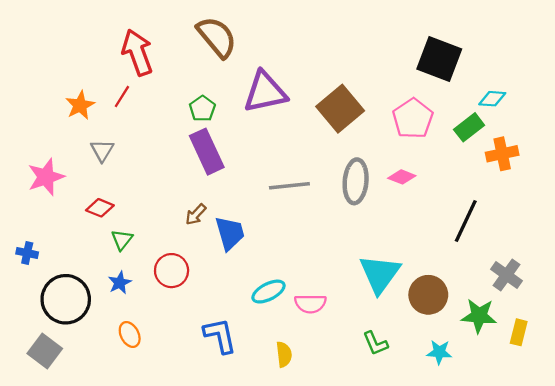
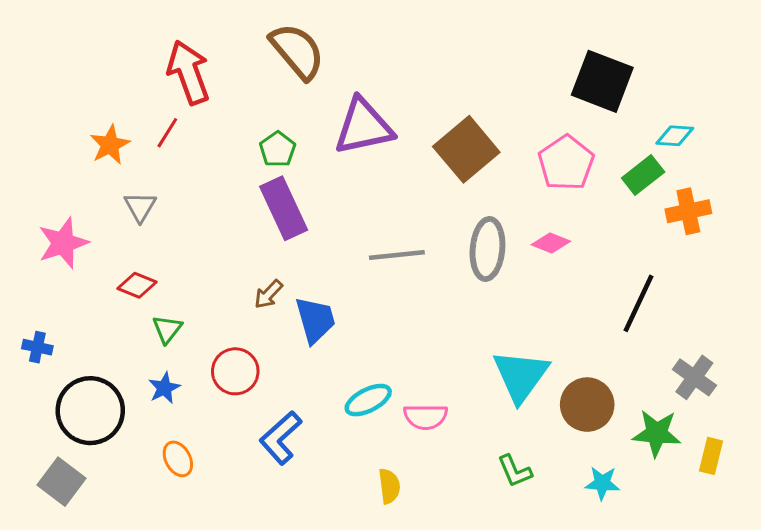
blue L-shape: (220, 336) -> (281, 438), moved, turned -120

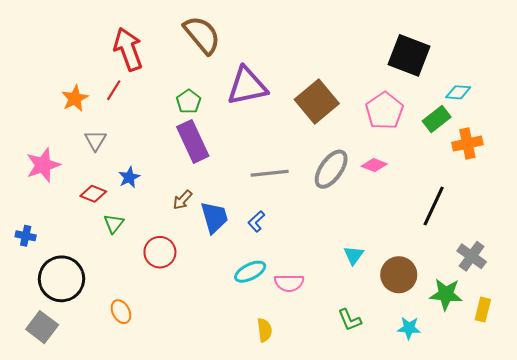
gray ellipse: (487, 249) -> (331, 169), turned 30
cyan triangle: (521, 376) -> (354, 255), size x0.5
blue star: (164, 388) -> (129, 177), moved
blue L-shape: (281, 438) -> (256, 221), moved, size x0.6

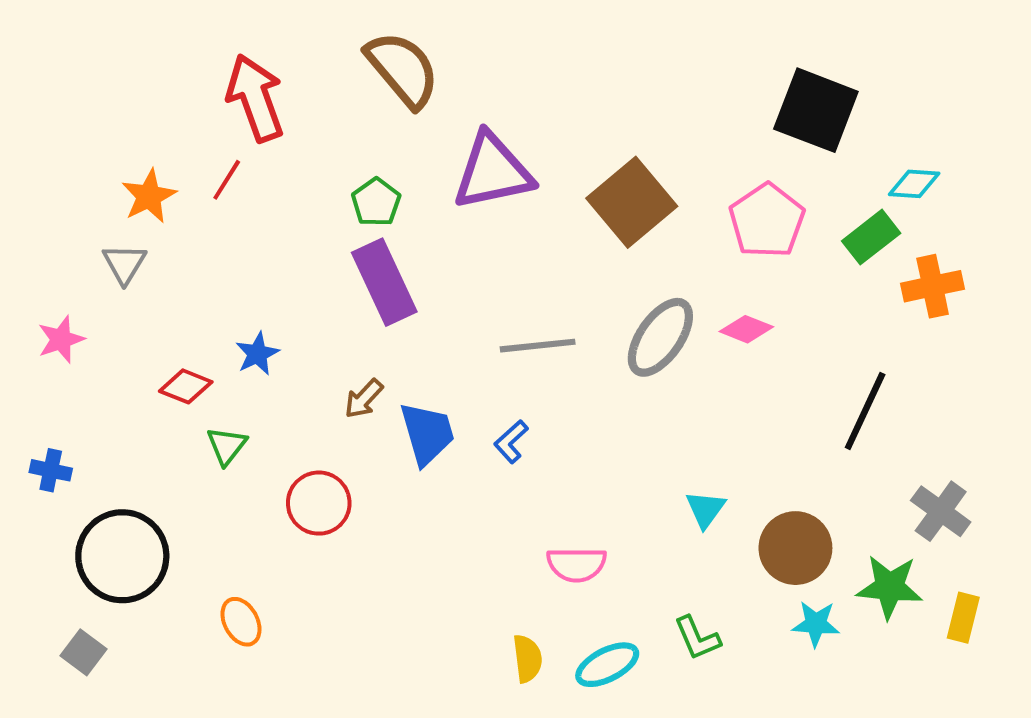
gray triangle: (95, 140) -> (124, 264), moved
pink star: (43, 165) -> (61, 339), moved, size x0.7
cyan ellipse: (250, 272) -> (607, 665), moved
gray square: (42, 327) -> (83, 652), size x0.7
cyan star: (409, 328) -> (816, 624), moved

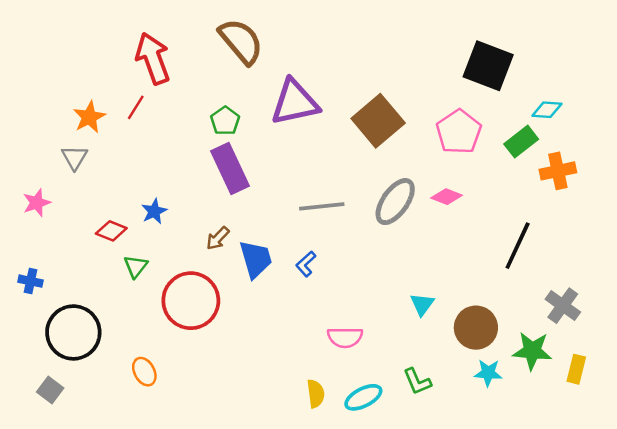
red circle: (319, 503) -> (191, 301), size x1.5

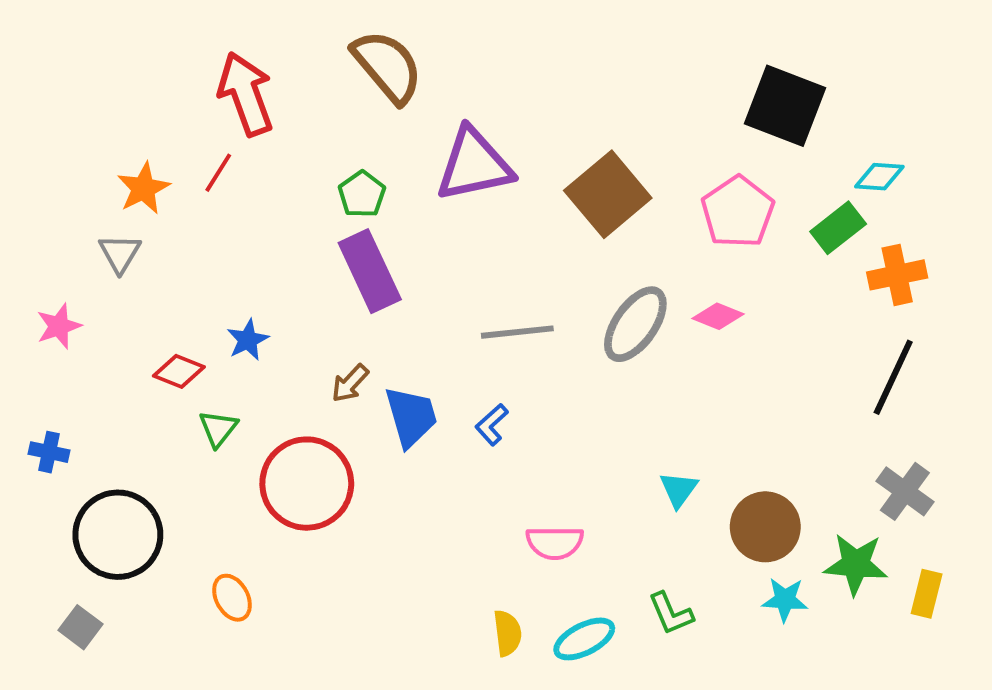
black line: (518, 246) -> (893, 377), moved

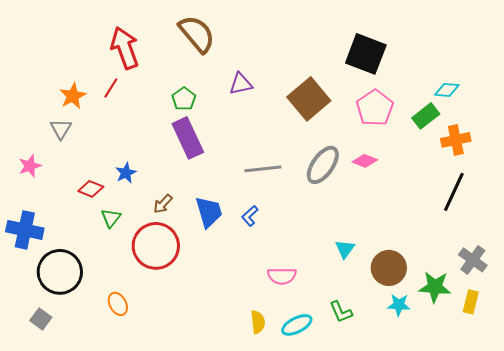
black square: (785, 106) -> (366, 54), moved
purple triangle: (474, 165) -> (241, 84), size x0.6
brown arrow: (350, 383) -> (163, 204), moved
blue cross: (49, 452) -> (25, 230), size x1.8
gray cross: (905, 491) -> (473, 260), moved

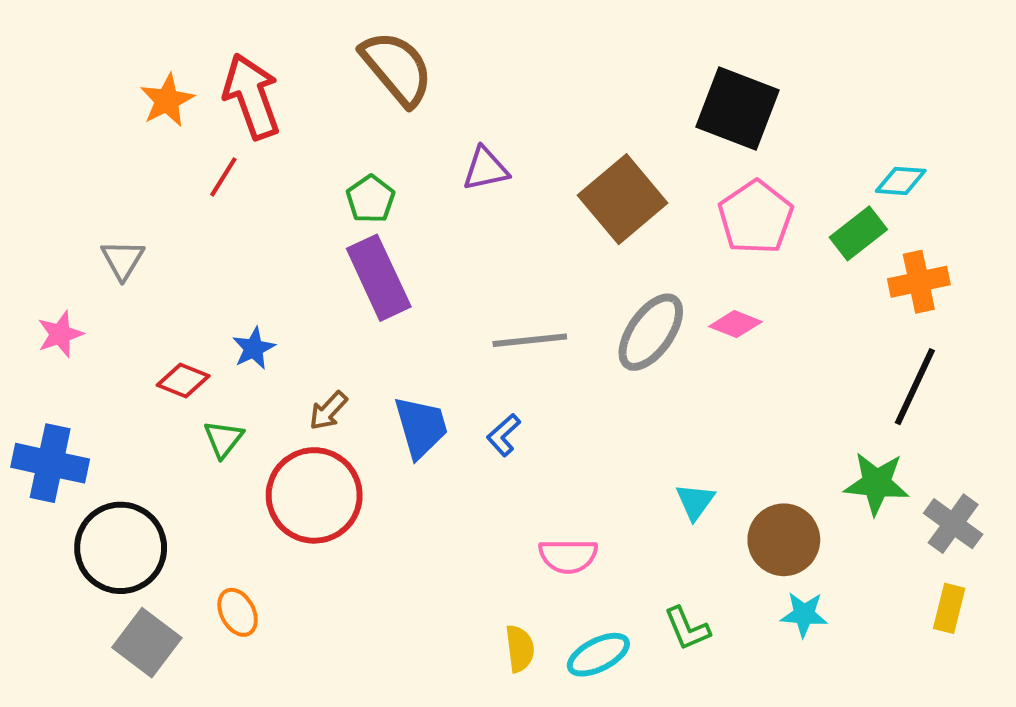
orange star: (73, 96) -> (167, 100), moved
green star: (435, 287) -> (877, 483), moved
gray square: (41, 319) -> (147, 643), moved, size x1.5

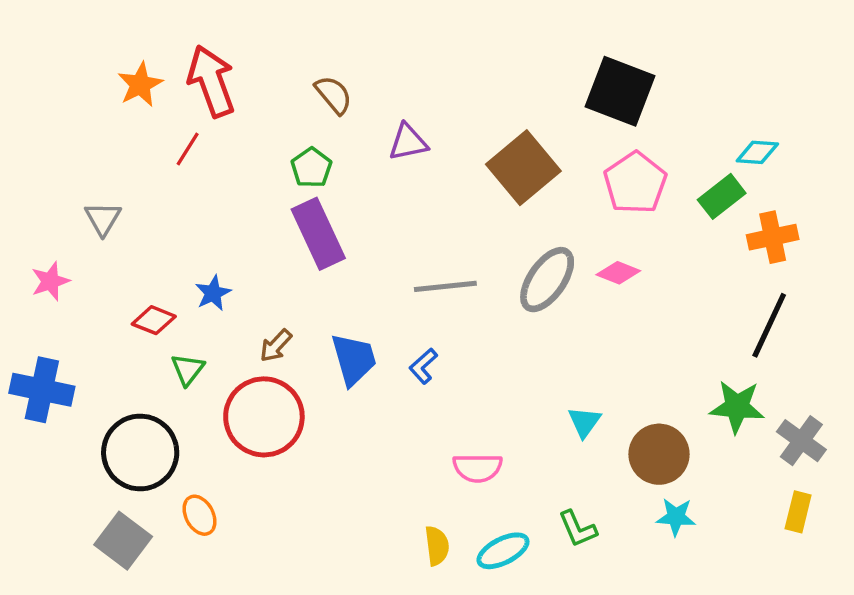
brown semicircle: (397, 68) -> (333, 95), moved, size x0.6
black circle: (121, 548) -> (140, 452), moved

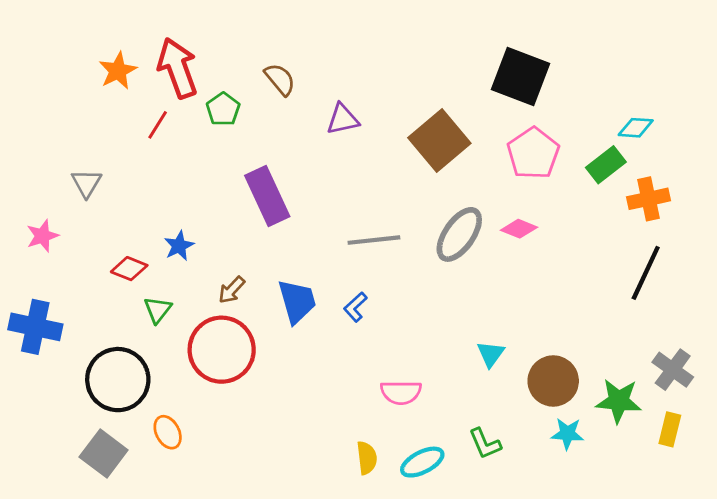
green pentagon: (311, 168) -> (223, 109), moved
green star: (737, 407) -> (619, 401), moved

